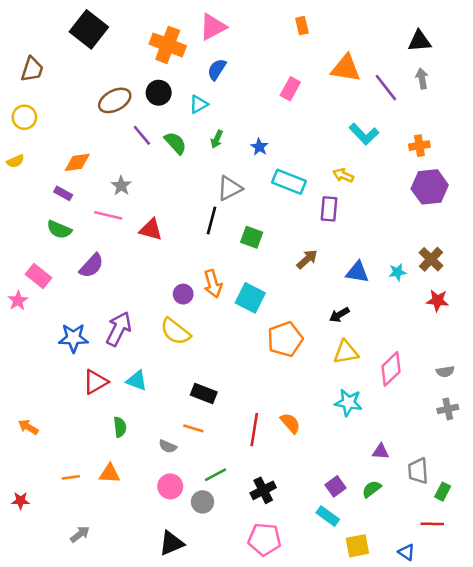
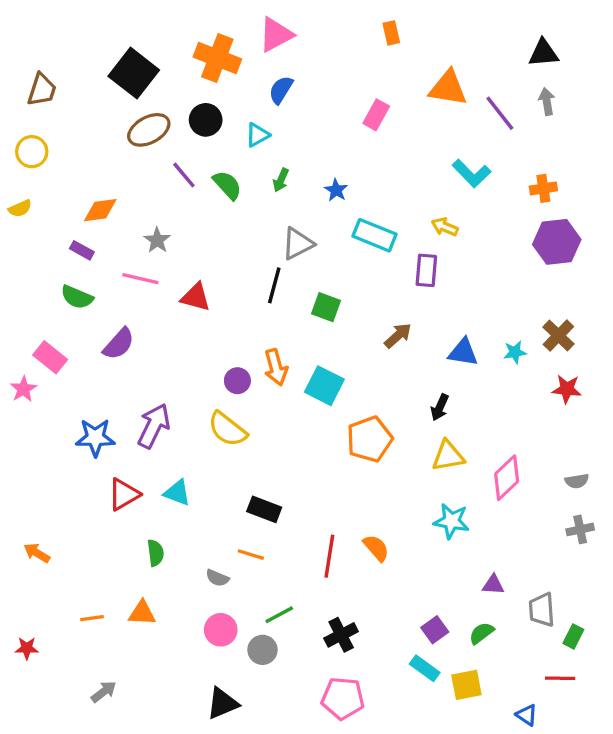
black square: (89, 29) -> (134, 73), moved
black arrow: (339, 315) -> (440, 407), turned -36
yellow square: (357, 546) -> (466, 685), moved

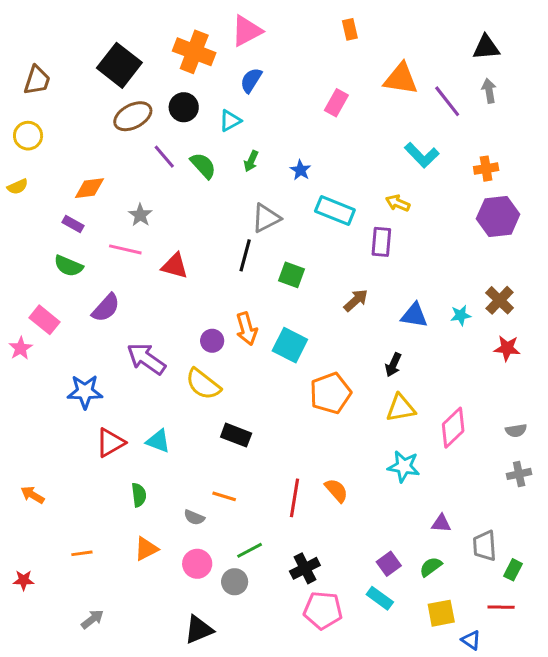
purple arrow: (154, 426) -> (146, 359), moved, turned -81
black rectangle: (264, 509) -> (236, 435), moved
orange triangle: (142, 613) -> (146, 549), moved, turned -30
yellow square: (466, 685) -> (441, 613), moved
pink pentagon: (343, 698) -> (323, 610), moved

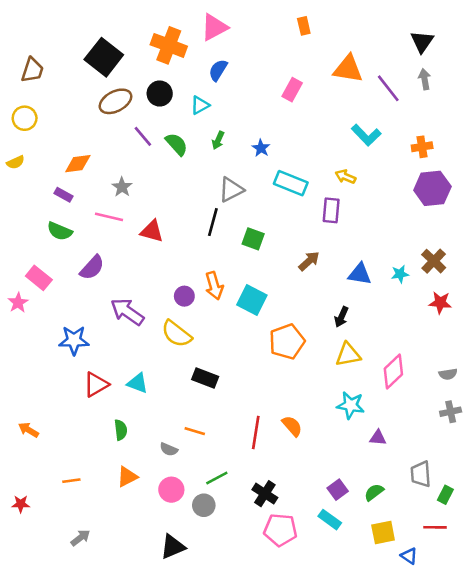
black triangle: (486, 47) -> (422, 42), turned -50
purple triangle: (441, 523) -> (378, 438), moved
black cross: (305, 568) -> (265, 494), turned -30

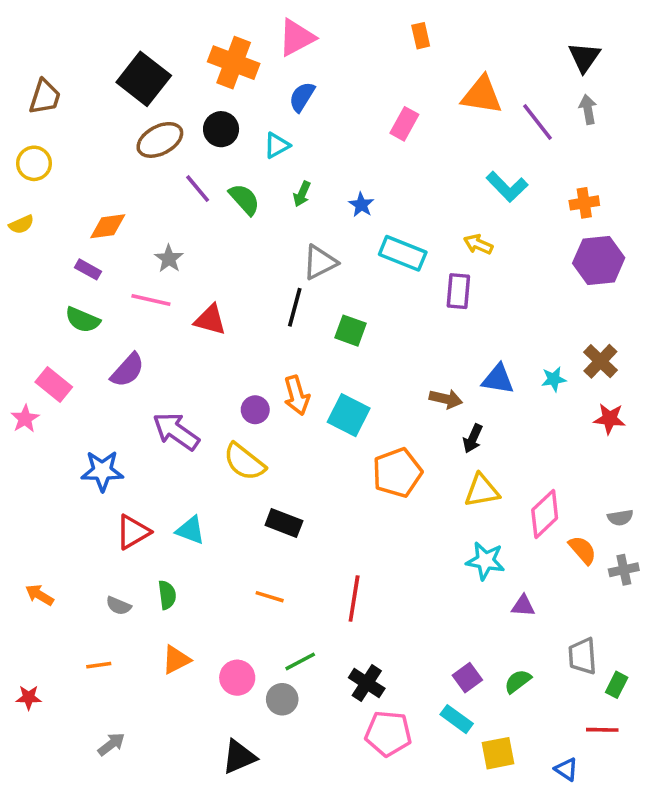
brown arrow: (309, 261) -> (446, 399), moved, turned 55
orange semicircle: (292, 426) -> (582, 550), moved
gray semicircle: (169, 449) -> (119, 606), moved
yellow square: (383, 533) -> (498, 753), moved

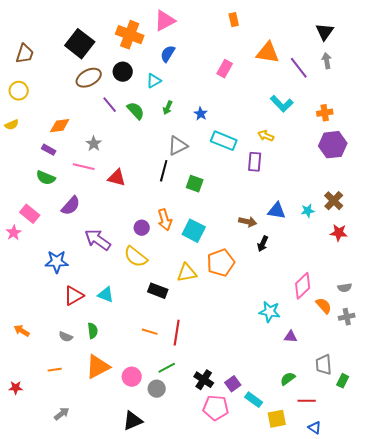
yellow triangle: (482, 491) -> (187, 273), moved
red line: (354, 599) -> (177, 333), moved
orange triangle: (176, 660) -> (98, 367), size x1.5
purple square: (467, 678) -> (233, 384), moved
red line: (602, 730) -> (307, 401), moved

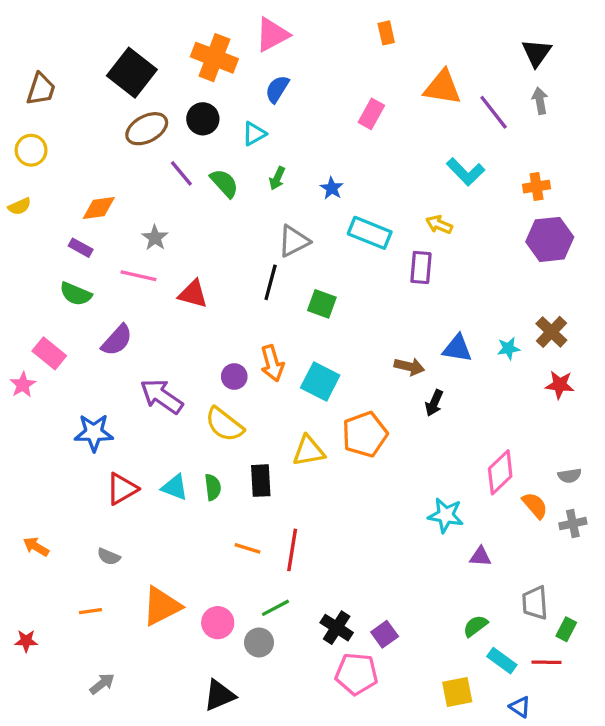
black rectangle: (158, 291) -> (261, 481), turned 66
green semicircle: (93, 331) -> (213, 487), moved
cyan rectangle: (254, 400) -> (502, 661), moved
red line: (307, 401) -> (546, 662), moved

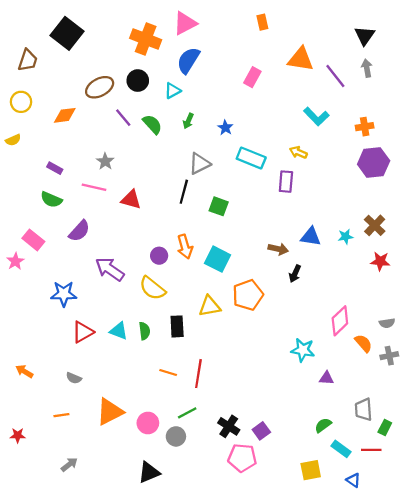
black square: (132, 73) -> (67, 33), moved
blue semicircle: (277, 89) -> (188, 60), size x1.4
orange diamond: (99, 208) -> (65, 115), moved

